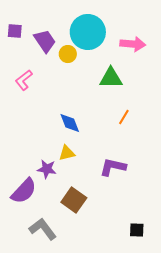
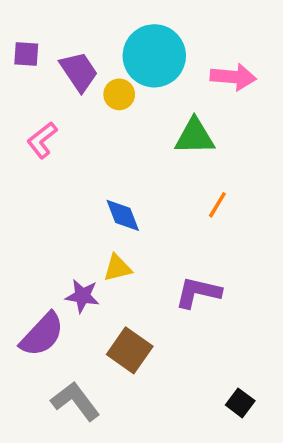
black square: (137, 230) -> (240, 403), turned 35

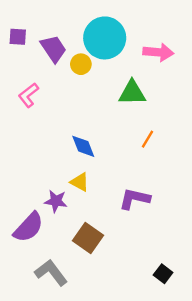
yellow triangle: (117, 268) -> (80, 182), turned 42

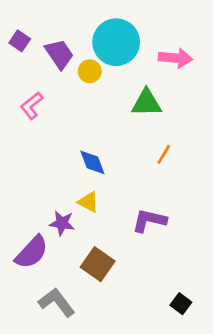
purple square: (18, 37) -> (20, 41), turned 30

